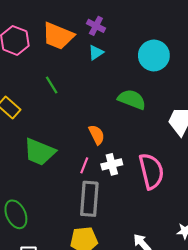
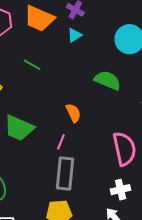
green line: (52, 85) -> (32, 65), turned -30
white cross: (112, 164) -> (121, 190), moved

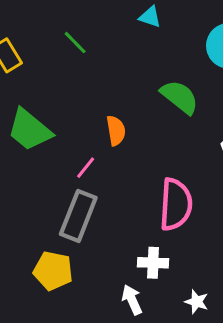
cyan triangle: (75, 35) -> (150, 17), turned 35

